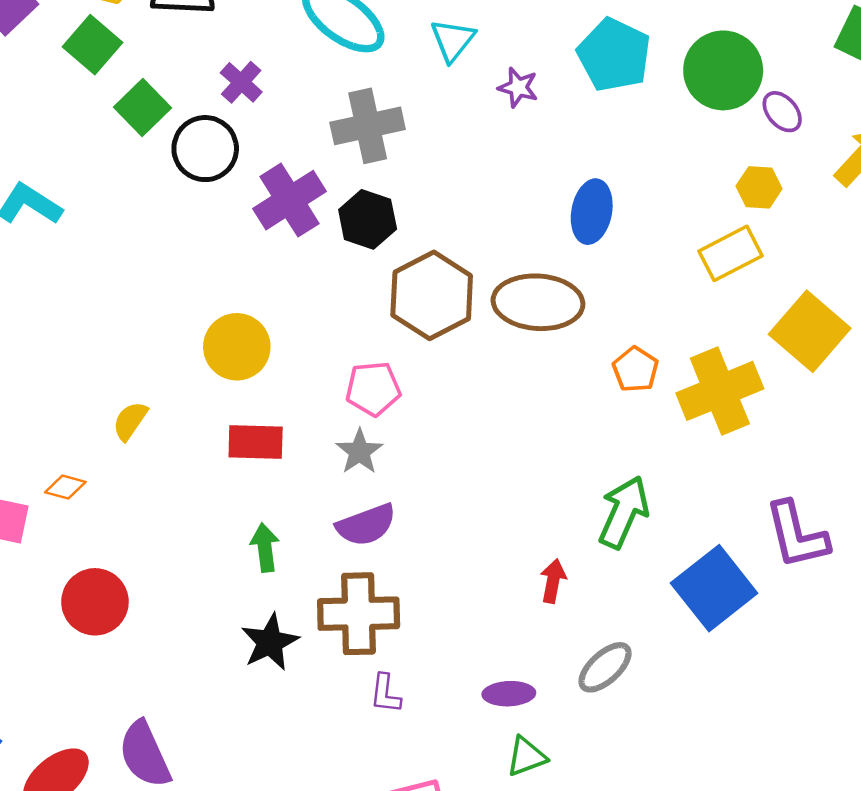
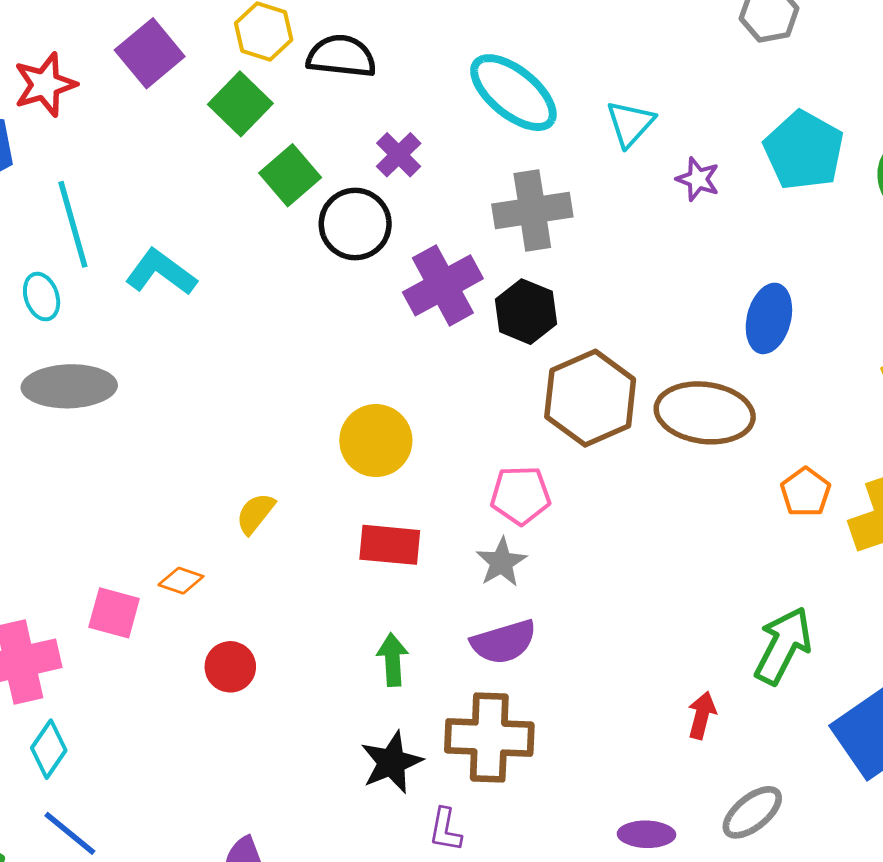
red circle: (95, 602) -> (230, 667), moved, size x0.7
purple L-shape: (385, 694) -> (445, 830), moved

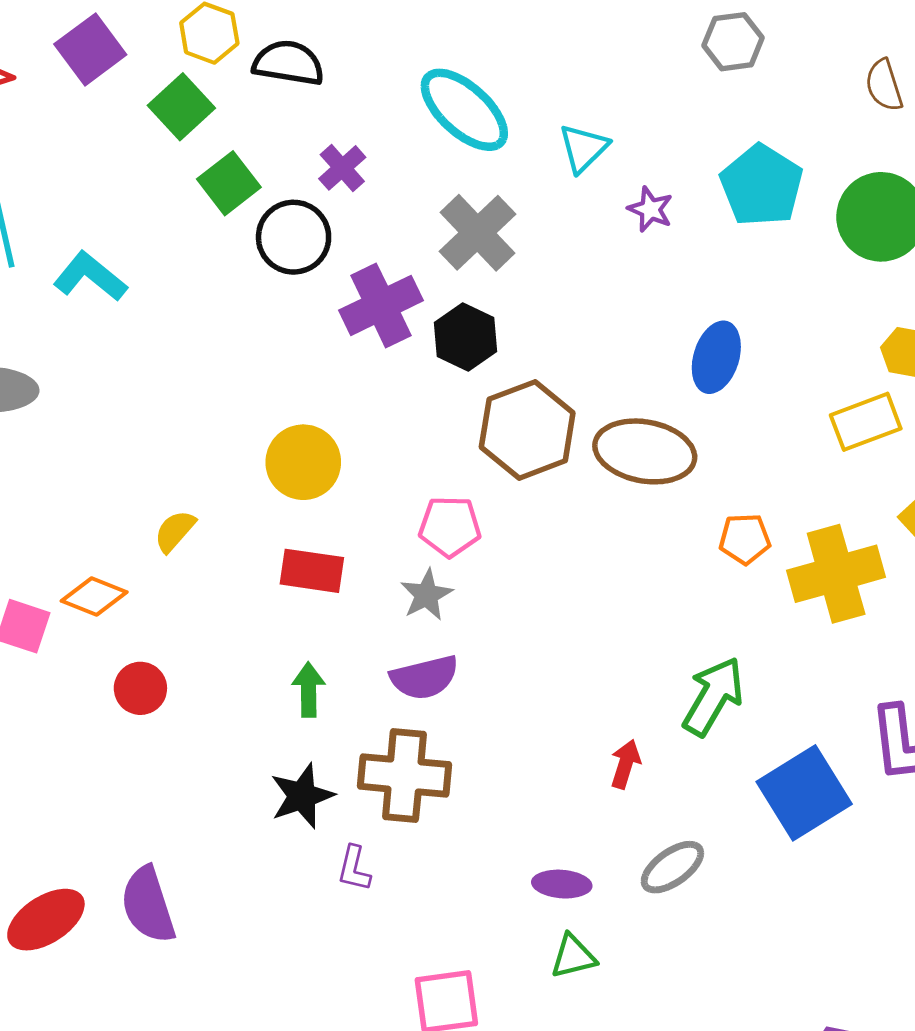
gray cross: (532, 210) -> (478, 233), turned -38
orange pentagon: (806, 492) -> (745, 539), turned 30
orange diamond: (181, 581) -> (94, 597), size x1.4

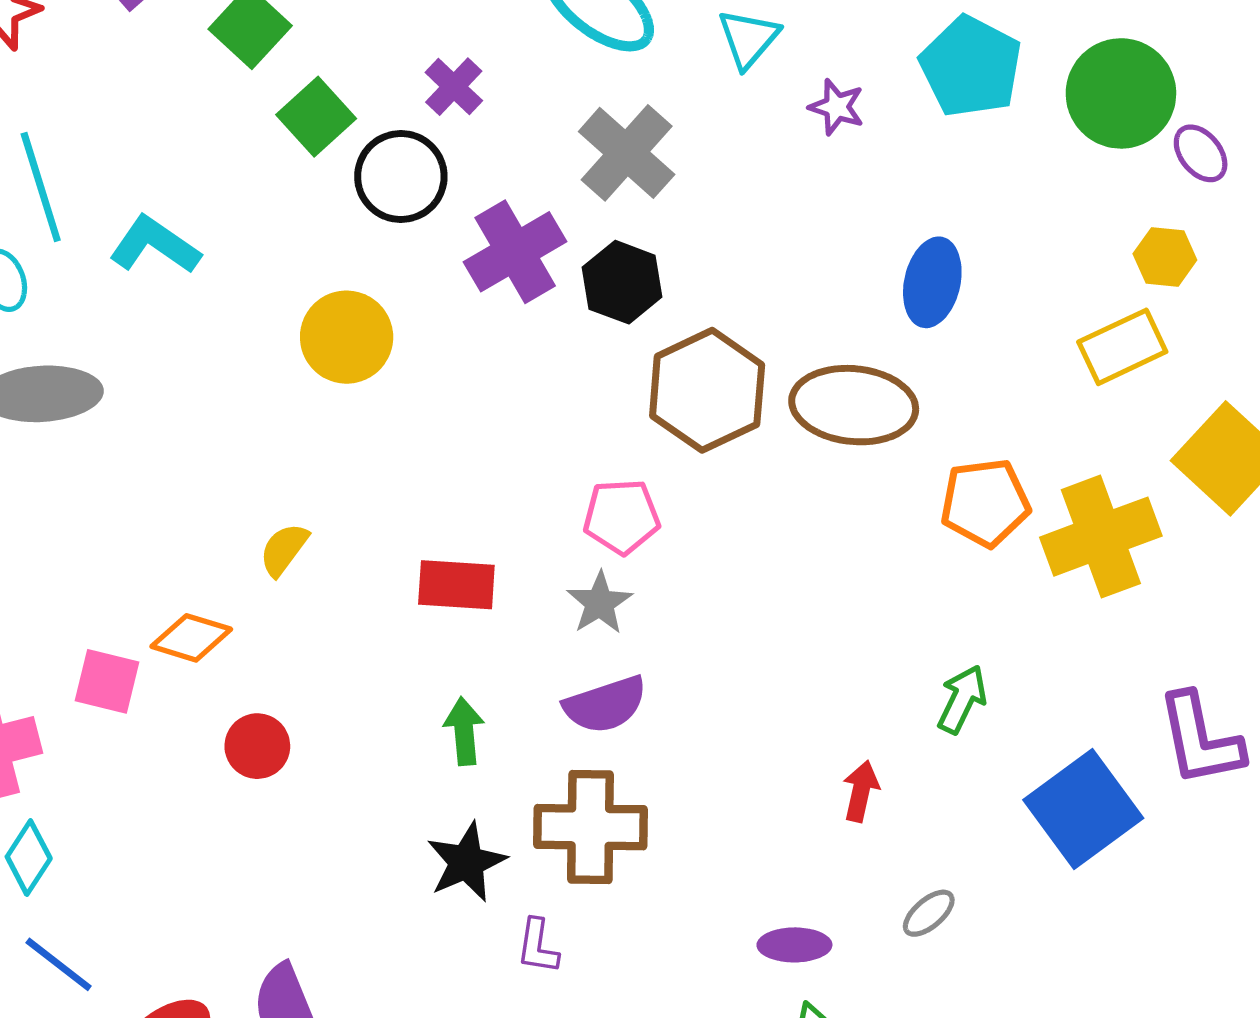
yellow circle: (303, 462) -> (347, 337), moved
orange pentagon: (745, 539) -> (985, 503), size x1.4
green arrow: (713, 696) -> (962, 699), size x0.7
gray ellipse: (672, 867) -> (929, 913), size x0.7

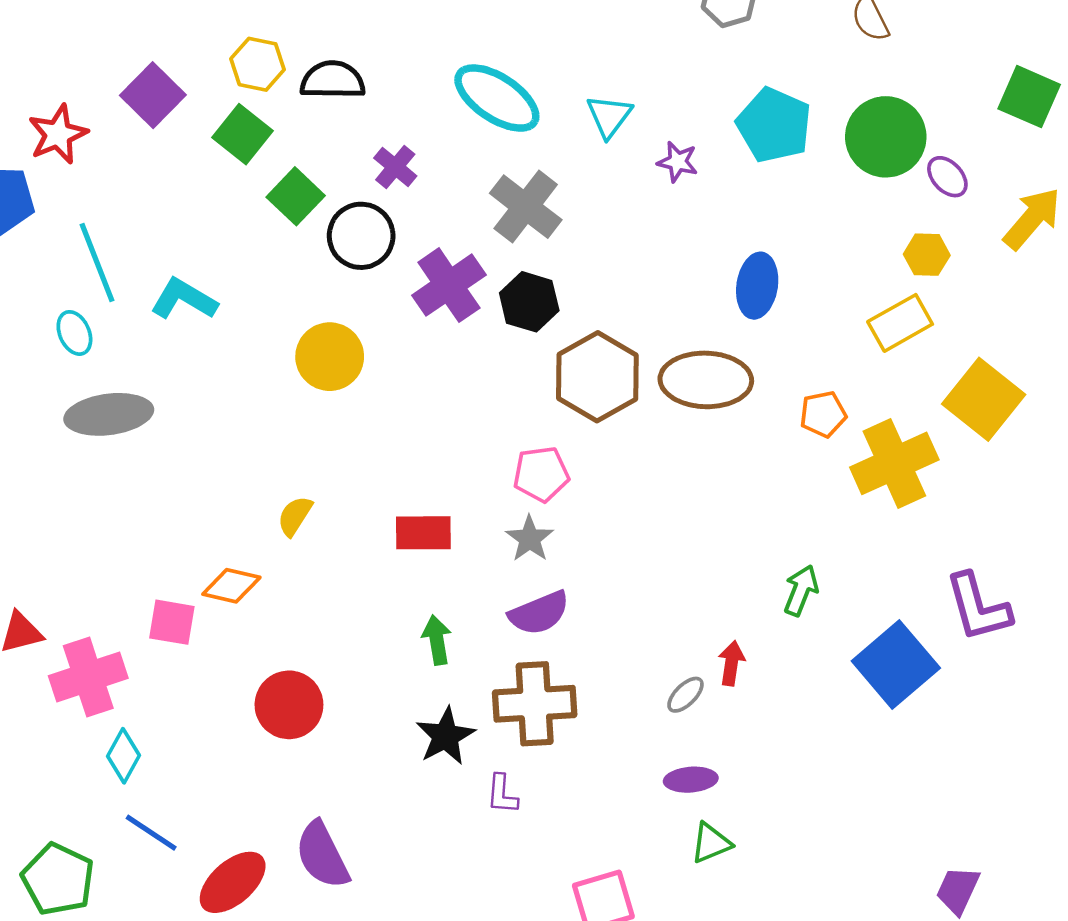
orange pentagon: (985, 503) -> (823, 414), moved, size x0.7
red circle: (257, 746) -> (289, 705), moved, size x1.4
gray ellipse: (929, 913) -> (685, 695), moved

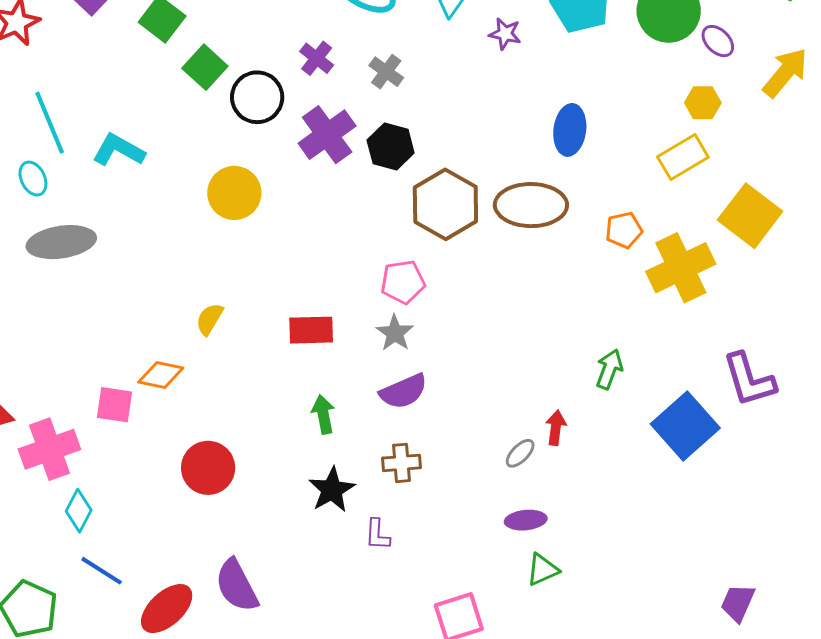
purple cross: (395, 167) -> (317, 58), moved
gray cross: (526, 207) -> (386, 72), size x0.6
brown cross: (535, 704) -> (401, 463), size x0.6

